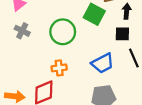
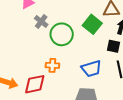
gray cross: (22, 31) -> (41, 22), moved

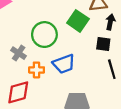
gray cross: (41, 22) -> (19, 53), moved
blue trapezoid: (91, 69) -> (64, 64), moved

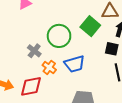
orange cross: (37, 70) -> (49, 67), turned 32

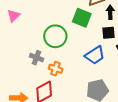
blue trapezoid: (74, 64) -> (95, 55), moved

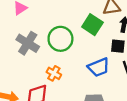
gray cross: (37, 58) -> (28, 43), moved, size x1.5

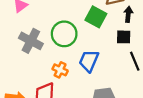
blue trapezoid: (99, 67) -> (89, 61), moved, turned 140

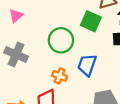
gray cross: (31, 41) -> (16, 54), moved

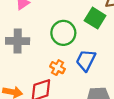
gray cross: (16, 54) -> (18, 41), turned -30

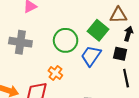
blue trapezoid: (86, 60) -> (91, 56), moved

